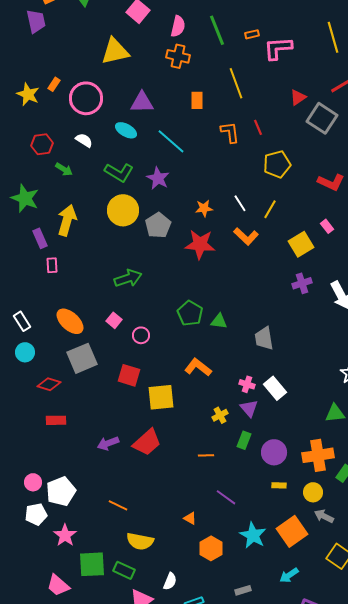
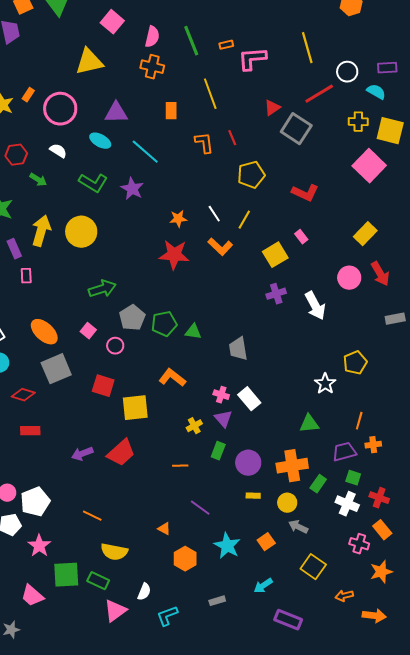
yellow circle: (123, 210) -> (81, 232), moved
gray pentagon: (158, 225) -> (132, 318), moved
green pentagon: (190, 313) -> (164, 324), turned 30
orange square: (292, 531) -> (266, 542), size x0.6

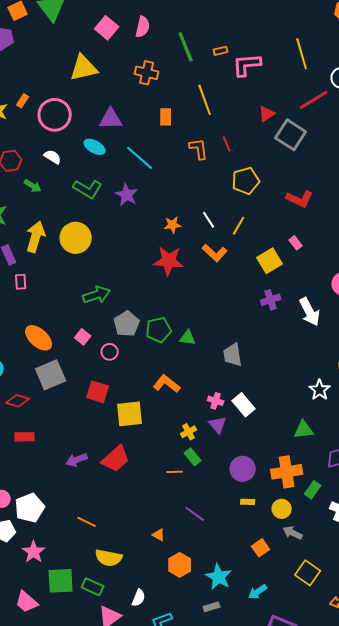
pink semicircle: (152, 37) -> (143, 27), moved
green rectangle: (218, 451) -> (193, 457), moved, turned -60
cyan star: (227, 546) -> (219, 577), moved

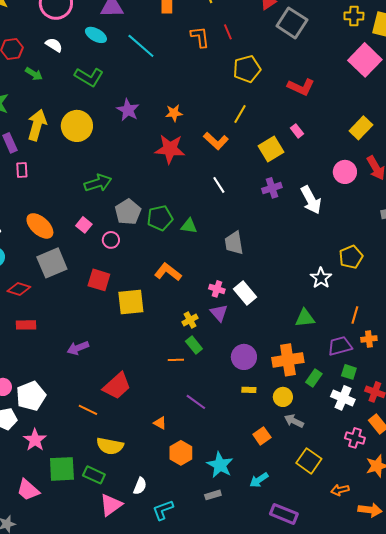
purple star: (127, 195) -> (128, 110), moved
white line: (209, 220) -> (219, 185), moved
red trapezoid: (116, 459) -> (117, 386), moved

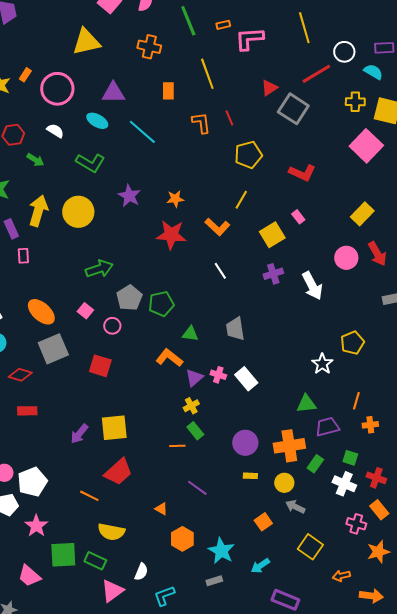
green triangle: (189, 226) -> (190, 334), moved
yellow square: (131, 302) -> (114, 428), moved
purple triangle: (219, 313) -> (194, 378), moved, turned 30
purple trapezoid: (340, 346) -> (327, 427), moved
purple arrow: (78, 348) -> (79, 434), turned -30

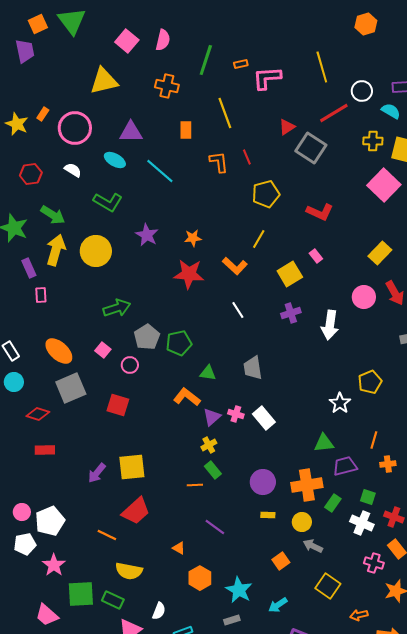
green line: (188, 21) -> (206, 60), turned 40
green arrow: (35, 160) -> (53, 215), moved, size x1.4
white arrow: (312, 286) -> (330, 325), turned 36

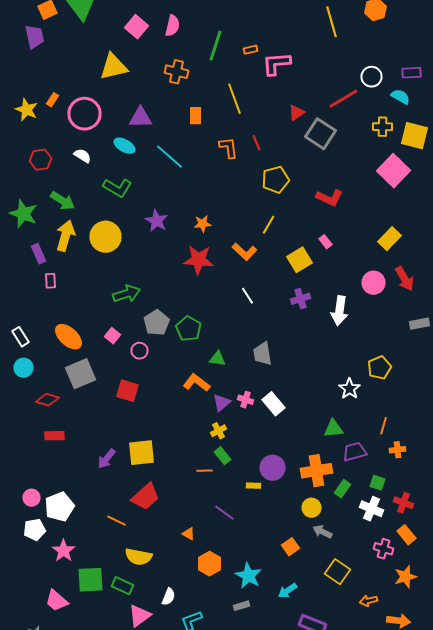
yellow line: (322, 67) -> (332, 22), moved
green pentagon: (179, 343) -> (188, 329), turned -30
yellow rectangle: (268, 515) -> (254, 486), moved

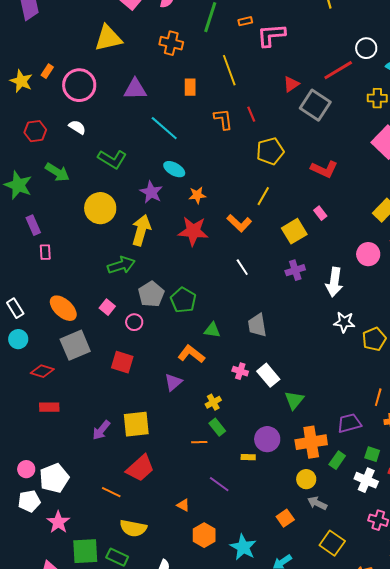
cyan ellipse: (124, 146) -> (174, 169), moved
yellow arrow: (66, 236) -> (141, 230), moved
white star: (350, 389) -> (344, 322), moved, turned -30
purple triangle: (222, 403) -> (173, 382), moved
green triangle: (334, 429) -> (294, 400), moved, turned -45

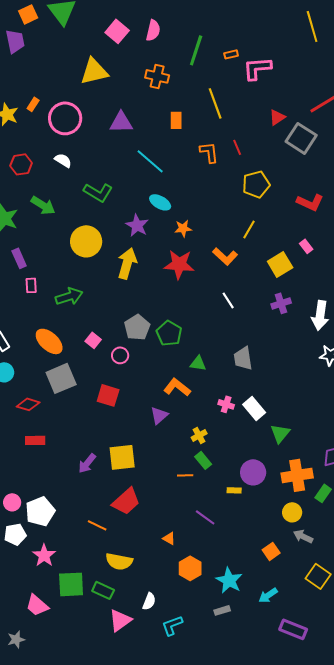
green arrow: (121, 265) -> (69, 296), moved

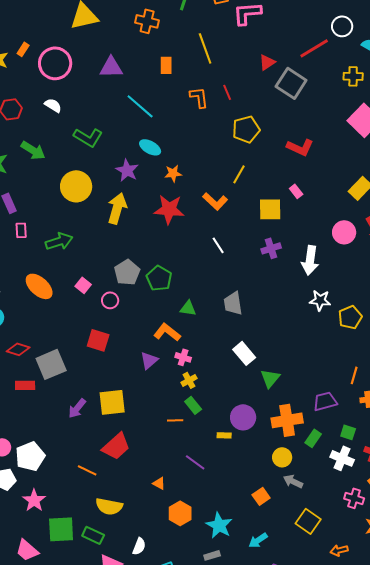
yellow square: (280, 264) -> (270, 209), turned 30
gray square: (61, 378) -> (51, 364), moved
pink cross: (226, 404) -> (183, 357), moved

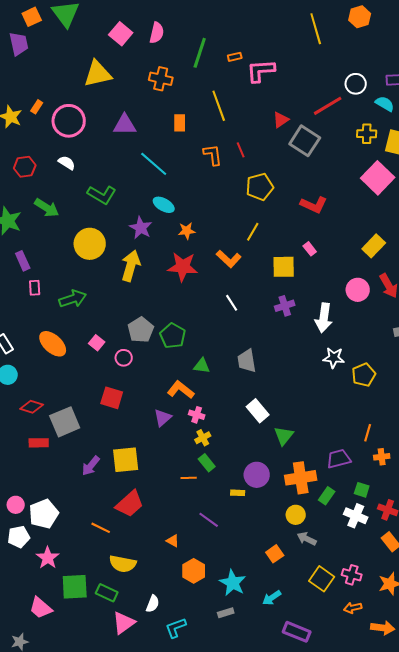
pink cross: (354, 498) -> (352, 575), moved

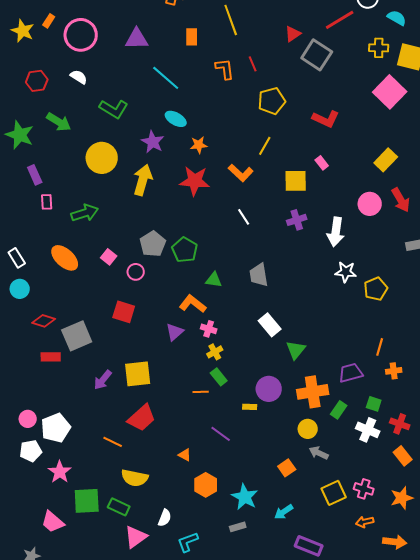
yellow square: (322, 579) -> (334, 493), turned 30

